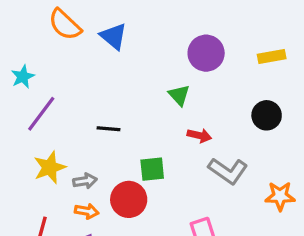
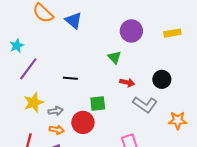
black circle: (267, 115) -> (162, 79), moved

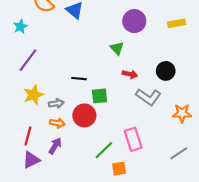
cyan star: (17, 46) -> (20, 27), moved
black line: (70, 78) -> (79, 79), moved

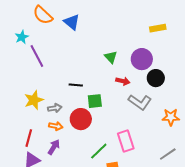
purple circle: (134, 21) -> (142, 59), moved
yellow rectangle: (177, 23) -> (158, 28), moved
purple line: (28, 60) -> (37, 56), moved, turned -65

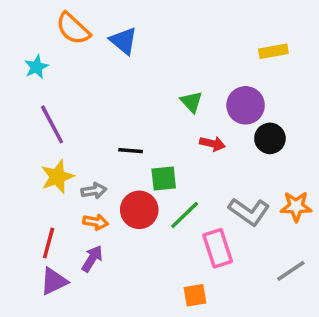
purple line: (37, 56) -> (52, 124), moved
gray L-shape: (140, 102) -> (249, 212), moved
green line: (99, 151) -> (185, 215), moved

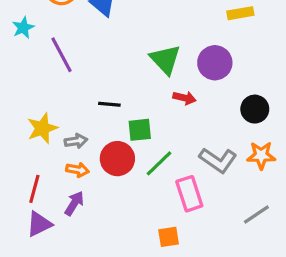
green triangle: (192, 102) -> (165, 60), size x1.5
purple line: (52, 124) -> (62, 55), moved
black circle: (270, 138) -> (255, 109), moved

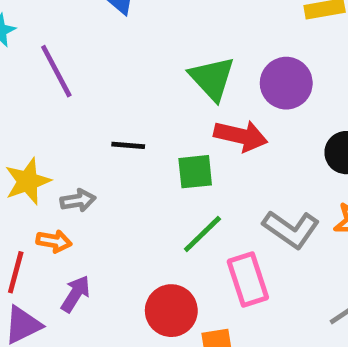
red arrow: (184, 98) -> (241, 136), size x1.5
green square: (140, 130) -> (195, 172), moved
red circle: (117, 159) -> (171, 311), moved
orange arrow: (77, 170) -> (54, 241), moved

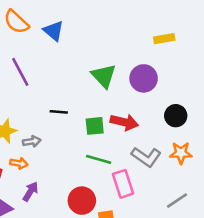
red arrow: (241, 136) -> (124, 122), moved
green line: (202, 234) -> (99, 159), turned 60

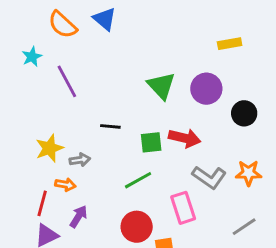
blue triangle: (54, 31) -> (105, 19), moved
black circle: (176, 116) -> (244, 113), moved
green line: (99, 159) -> (138, 180), moved, turned -45

